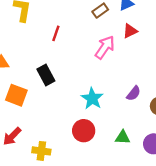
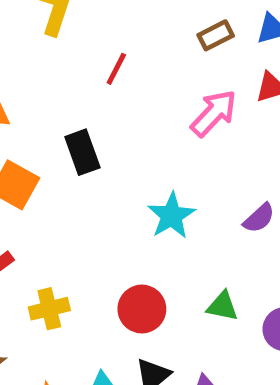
red circle: (84, 131) -> (142, 309), moved
yellow cross: (41, 151) -> (49, 309), turned -30

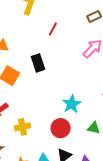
cyan star: (171, 216) -> (72, 104), moved

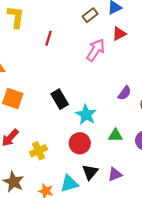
black rectangle: (38, 63) -> (60, 99), moved

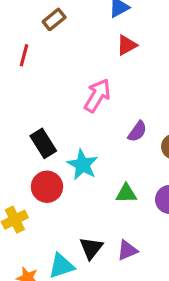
brown rectangle: (90, 15) -> (54, 19), moved
pink arrow: (96, 50) -> (97, 96), moved
red circle: (80, 143) -> (47, 187), moved

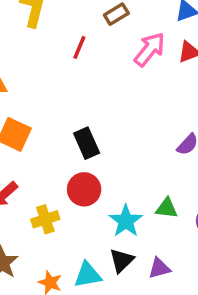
pink arrow: (97, 96) -> (150, 49), moved
cyan star: (83, 165) -> (126, 221), moved

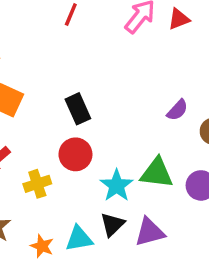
green triangle: (167, 208) -> (157, 173), size x1.5
purple triangle: (159, 268) -> (150, 232), size x1.4

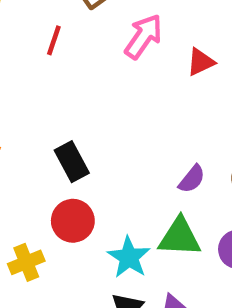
red triangle: (179, 19) -> (201, 62), moved
purple semicircle: (177, 110) -> (192, 179), moved

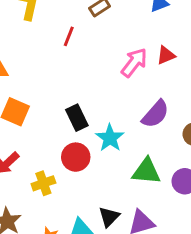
pink arrow: (143, 36) -> (134, 63), moved
purple semicircle: (192, 179) -> (155, 114), moved, size x1.5
cyan star: (129, 257) -> (110, 138), moved

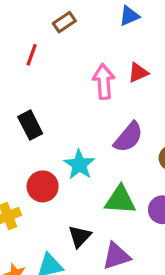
pink arrow: (134, 63) -> (104, 82), turned -40
black rectangle: (77, 118) -> (30, 125), moved
black triangle: (109, 217) -> (80, 236), moved

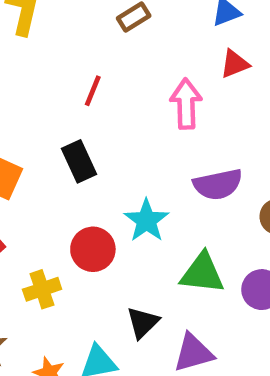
red line: (32, 55) -> (93, 91), moved
red triangle: (138, 73) -> (235, 64), moved
purple semicircle: (128, 137) -> (218, 184), turned 36

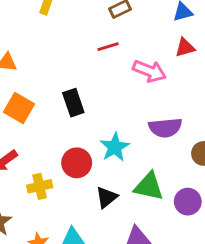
red line: (93, 91) -> (108, 47), moved, turned 45
pink arrow: (186, 104) -> (149, 71), turned 108
black triangle: (143, 323) -> (107, 197), moved

